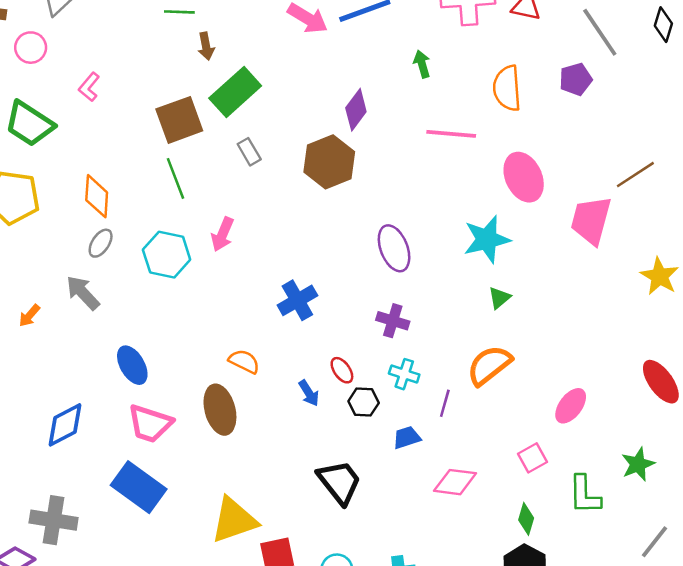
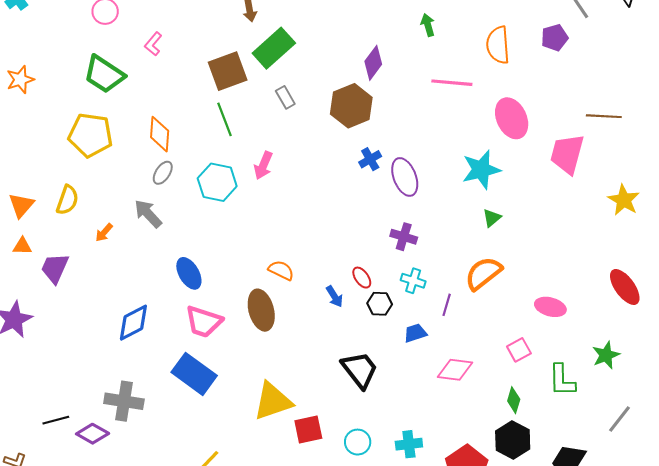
brown line: (635, 175) -> (604, 116), turned 36
blue cross: (297, 300) -> (370, 159), moved, size x0.7
pink ellipse: (571, 406) -> (550, 307), turned 68

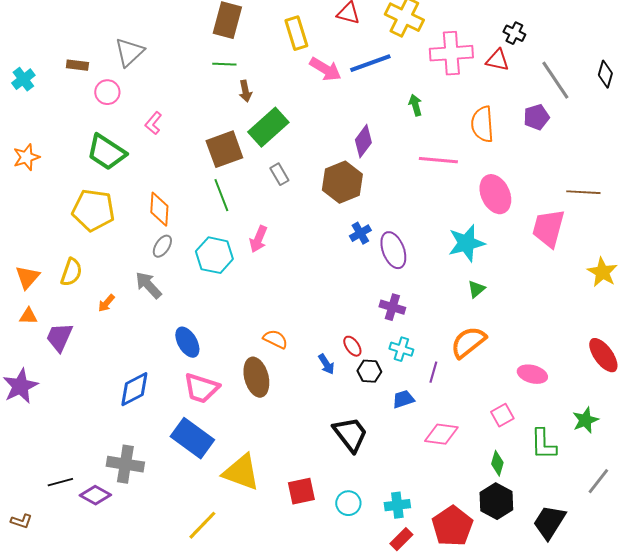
yellow triangle: (273, 401) -> (241, 472), moved, turned 39

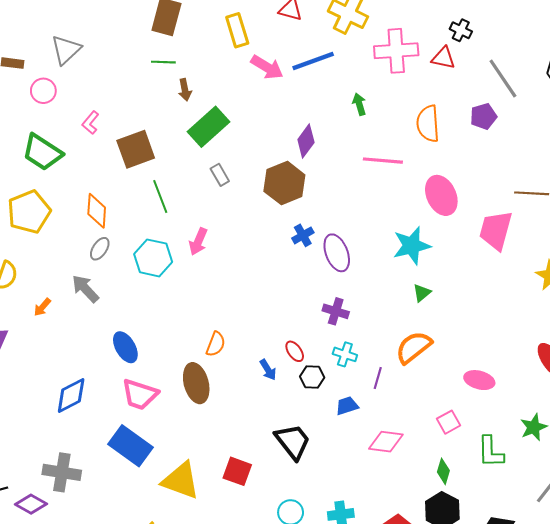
brown square: (224, 149) -> (136, 149), moved
yellow pentagon: (93, 210) -> (29, 212), turned -30
orange semicircle: (275, 339) -> (216, 344), turned 85
red square: (301, 491) -> (237, 471), moved, turned 32

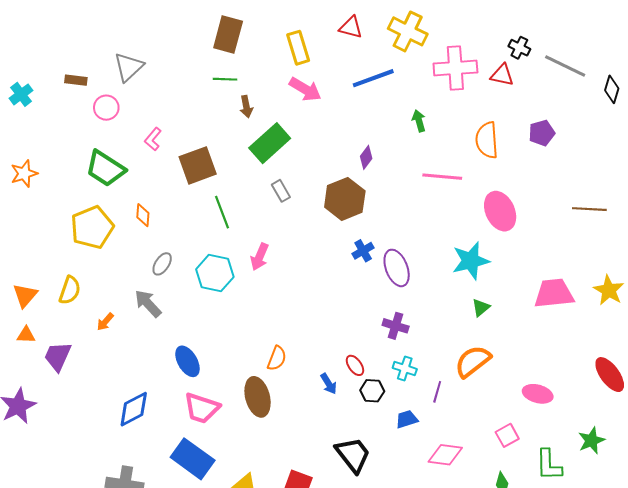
pink arrow: (267, 67) -> (305, 89), moved
gray line: (503, 78) -> (565, 66), moved, turned -30
purple diamond: (306, 141) -> (366, 157), size x0.7
orange diamond: (97, 211) -> (143, 215), moved, size x0.7
pink trapezoid: (496, 230) -> (554, 293), moved, turned 69

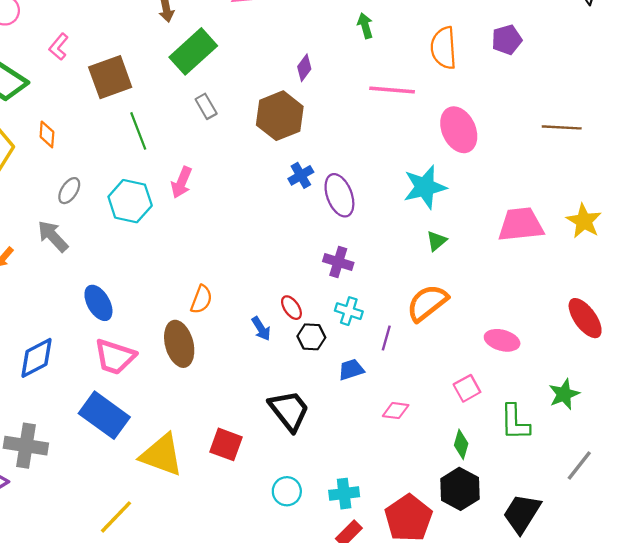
pink diamond: (445, 455) -> (396, 411), size x0.7

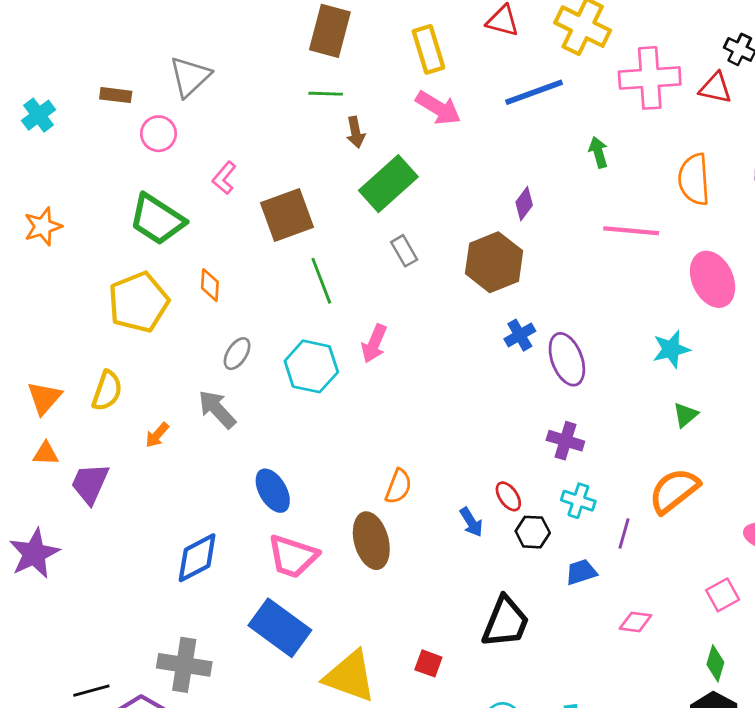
cyan star: (425, 187) -> (671, 349), size x0.7
black trapezoid: (289, 411) -> (506, 622), turned 60
red square: (226, 444) -> (428, 663), size x0.7

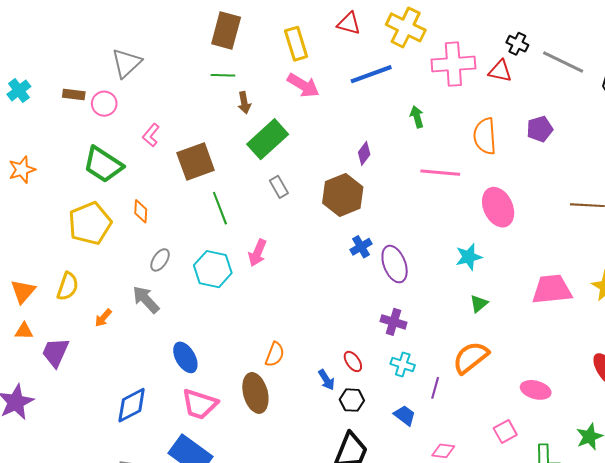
brown rectangle: (116, 95) -> (74, 94), moved
black hexagon: (533, 532) -> (352, 400), moved
blue trapezoid: (581, 572) -> (405, 415), turned 55

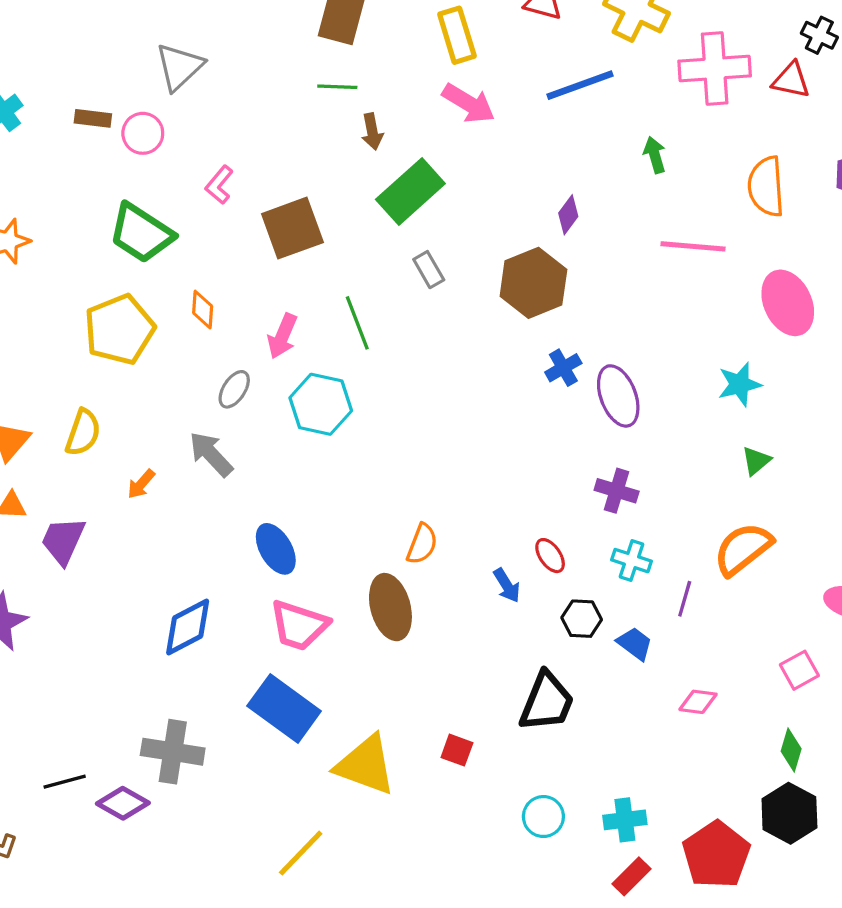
green line: (220, 208) -> (357, 323), moved
pink arrow: (257, 253) -> (282, 336), moved
black hexagon: (352, 400) -> (582, 619), moved

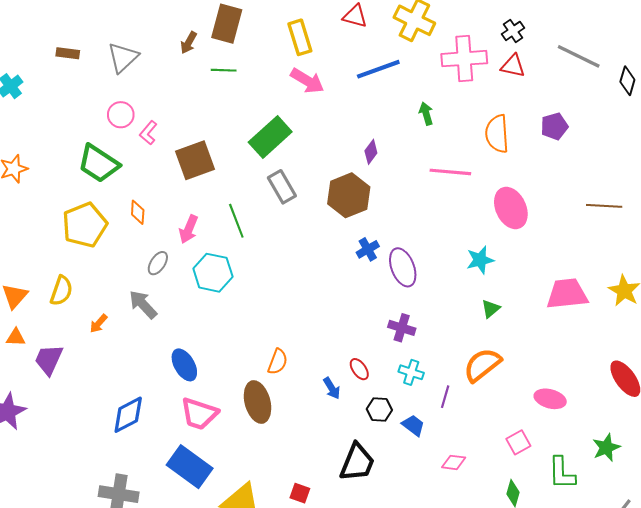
black cross: (819, 35) -> (513, 31), moved, turned 30
brown rectangle: (93, 118) -> (68, 53), moved
brown arrow: (372, 132) -> (189, 43), moved, turned 40
pink circle: (143, 133) -> (121, 115), moved
gray rectangle: (429, 270) -> (282, 187), size x1.4

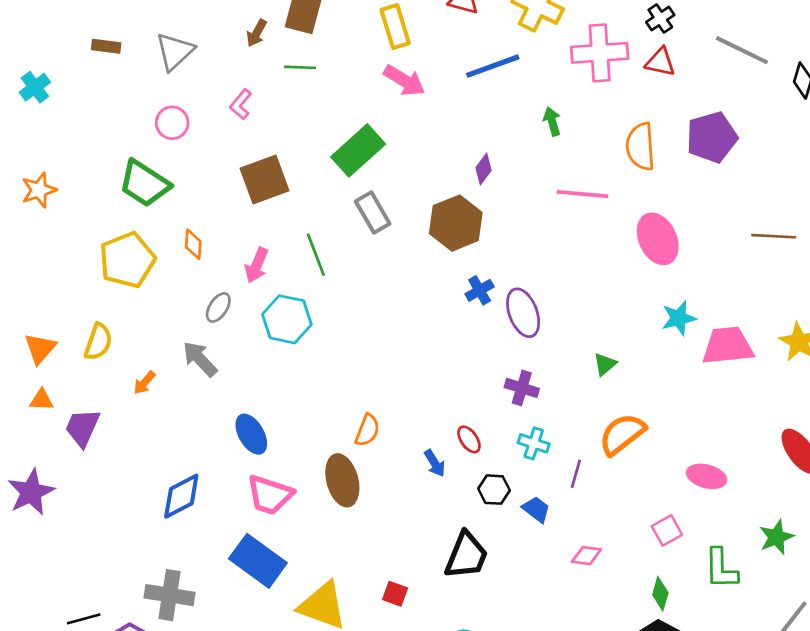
purple pentagon: (554, 126) -> (712, 137), size x1.5
pink L-shape: (148, 133) -> (241, 104), moved
cyan star: (480, 260) -> (679, 318), moved
green triangle: (491, 309) -> (605, 364), moved

